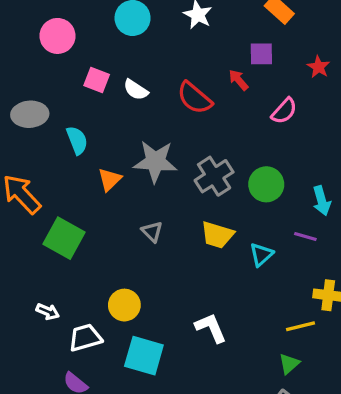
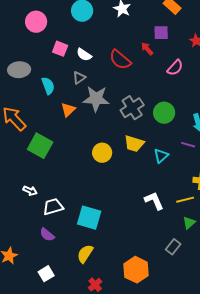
gray triangle: (152, 232) -> (79, 78), moved, turned 40
yellow circle: (124, 305) -> (102, 153), moved
white L-shape: (211, 328) -> (154, 201), moved
green triangle: (289, 364) -> (189, 223), moved

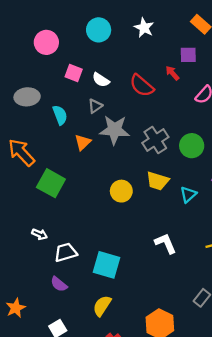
white L-shape: (154, 201) -> (166, 243), moved

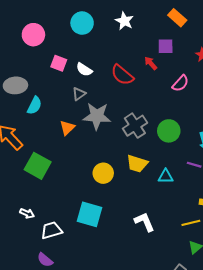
cyan semicircle: (60, 115) -> (34, 106), moved, turned 48
cyan triangle: (188, 194) -> (166, 176), turned 42
cyan square: (107, 265) -> (89, 214), moved

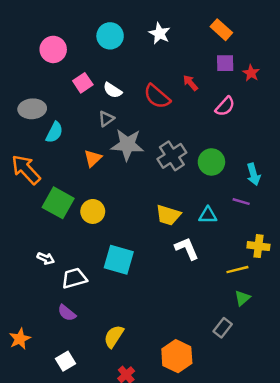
purple square: (166, 46) -> (225, 63), moved
pink square: (59, 63) -> (83, 83), turned 35
yellow trapezoid: (137, 164) -> (168, 215), moved
yellow circle: (103, 173) -> (93, 211), moved
white L-shape: (144, 222) -> (187, 249), moved

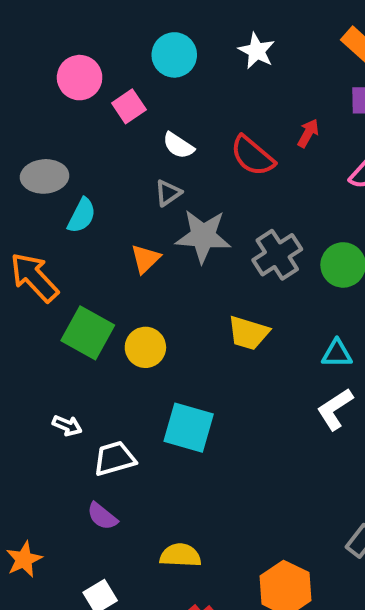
pink square: (83, 83) -> (129, 106), moved
red arrow: (190, 83) -> (308, 133), turned 70
yellow trapezoid: (168, 215) -> (248, 333), moved
white L-shape: (187, 249) -> (335, 409), moved, turned -100
yellow semicircle: (114, 336) -> (180, 555), turned 60

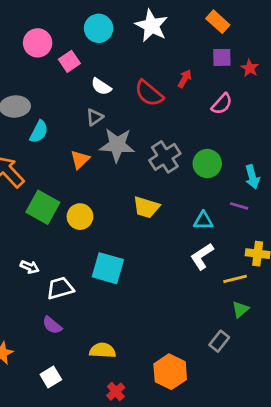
white star: (257, 51) -> (152, 26), size x1.4

